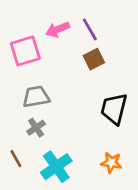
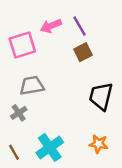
gray cross: (36, 128) -> (19, 113), moved
brown line: (16, 159) -> (14, 152), moved

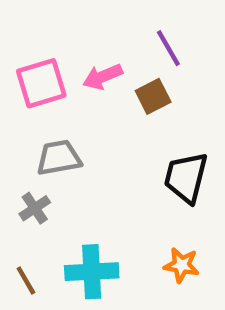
pink arrow: (51, 26) -> (103, 77), moved
purple line: (79, 26) -> (168, 48), moved
cyan cross: (50, 147) -> (92, 272), turned 32

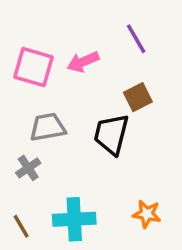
pink square: (41, 83) -> (33, 67), turned 33
brown square: (153, 96) -> (138, 97), moved
black trapezoid: (186, 177) -> (111, 134), moved

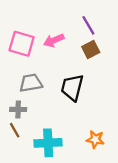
brown square: (138, 97) -> (91, 50), moved
gray cross: (28, 168) -> (18, 109), turned 35
brown line: (21, 226) -> (15, 130), moved

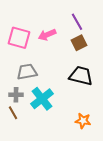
black trapezoid: (72, 88) -> (81, 76), moved, turned 90
cyan cross: (48, 143) -> (42, 99), moved, turned -35

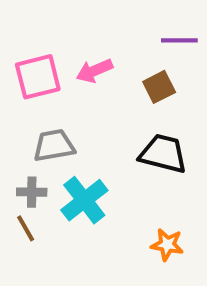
purple line: (77, 22) -> (179, 40), moved, turned -60
pink square: (19, 38) -> (38, 77), turned -30

